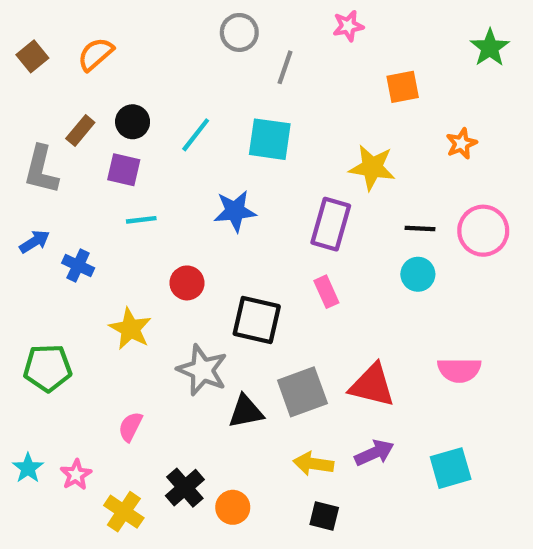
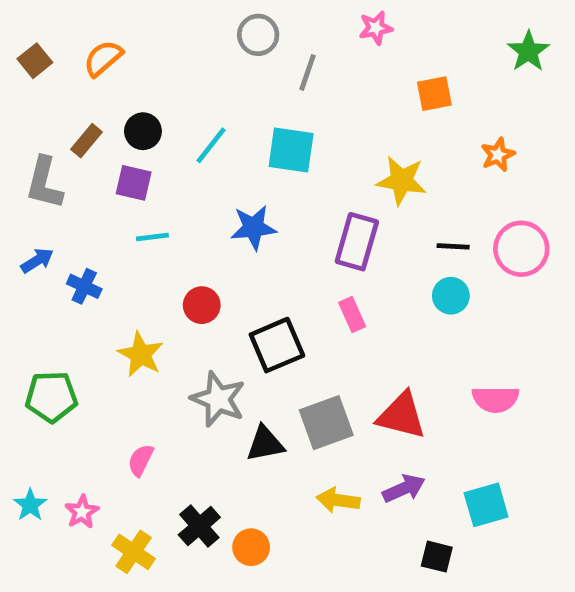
black square: (257, 320) -> (277, 345), turned -36
black square: (324, 516) -> (437, 557), moved

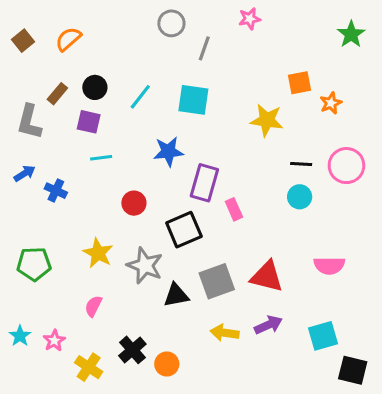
orange square: (434, 94) -> (300, 83), moved
purple rectangle: (357, 242) -> (204, 183), moved
yellow star: (141, 354) -> (98, 253), moved
black square: (437, 557) -> (353, 370), moved, size x1.4

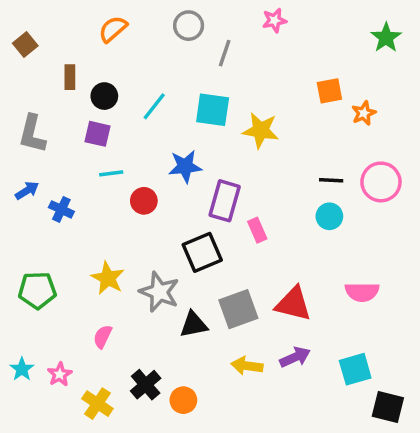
orange semicircle: (68, 39) -> (113, 29), moved
brown rectangle: (57, 94) -> (70, 77), moved, turned -40
yellow star: (267, 120) -> (261, 130), moved
red circle: (134, 203) -> (144, 201), moved

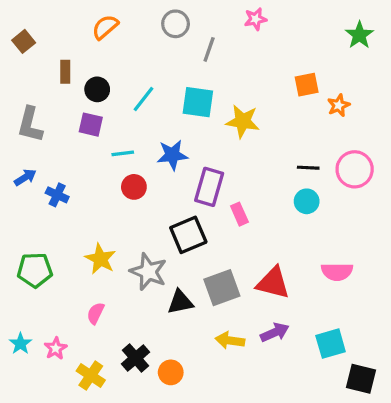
cyan line: (111, 173) -> (123, 153), moved

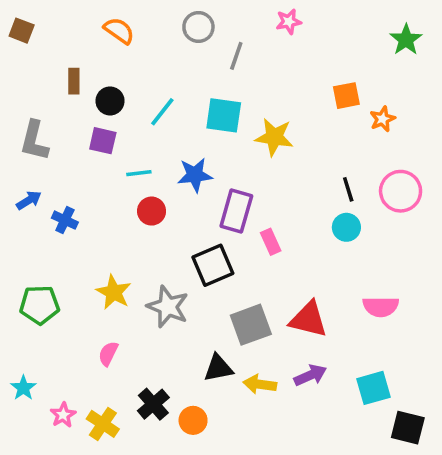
orange semicircle: (105, 27) -> (119, 31), turned 76
brown square: (24, 41) -> (22, 31), moved, turned -30
black line: (308, 168) -> (348, 189), turned 70
black triangle: (180, 302) -> (218, 368), moved
pink star: (56, 348) -> (63, 415), moved

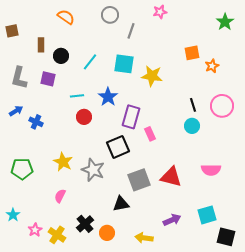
brown square: (22, 31) -> (12, 31), moved, turned -32
purple square: (103, 141) -> (48, 79), moved
blue star: (195, 175) -> (108, 97), turned -30
purple arrow: (310, 375) -> (172, 220), moved
yellow arrow: (260, 384) -> (144, 238), moved

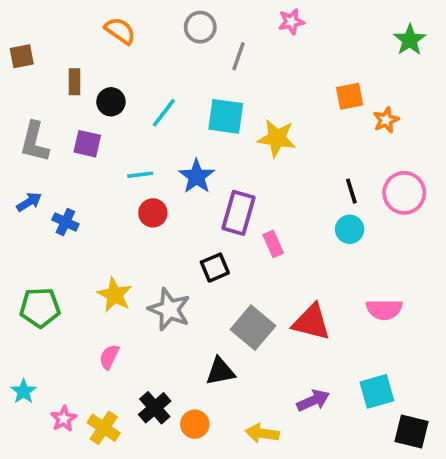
black square: (118, 147) -> (215, 268), size x0.7
gray square: (139, 180) -> (253, 328), turned -30

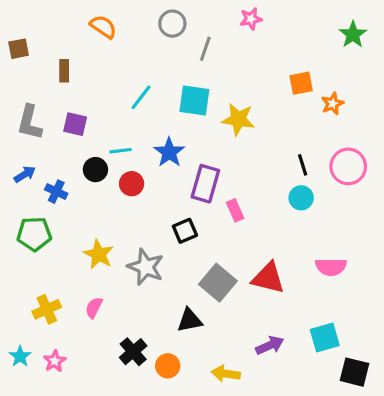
black circle: (111, 102) -> (95, 170), moved
green pentagon: (40, 308) -> (34, 234), moved
cyan star: (24, 391) -> (20, 356), moved
yellow cross: (104, 428) -> (47, 309), moved, turned 32

